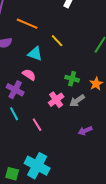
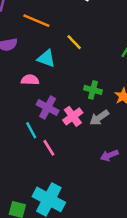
pink semicircle: (29, 75) -> (30, 80), moved, turned -32
purple cross: (15, 90) -> (48, 108), moved
cyan line: (14, 114) -> (31, 130), moved

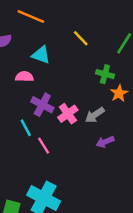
yellow line: (74, 42) -> (81, 38), moved
green cross: (93, 90) -> (105, 74), moved
purple arrow: (109, 155) -> (105, 142), moved

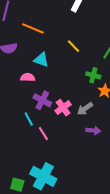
purple arrow: (105, 142) -> (93, 130), turned -152

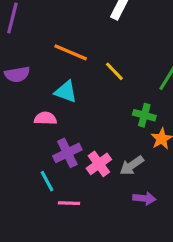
orange line: (33, 28) -> (71, 52), moved
purple cross: (42, 100) -> (67, 153), turned 36
pink line: (43, 134) -> (69, 203), turned -56

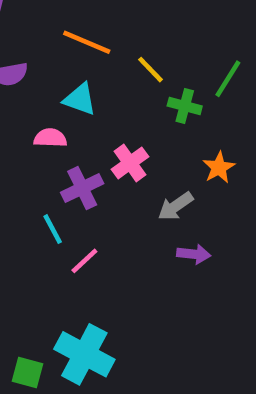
green cross: (144, 115) -> (185, 106), moved
pink cross: (99, 164) -> (130, 163), moved
pink line: (69, 203) -> (84, 261), turned -45

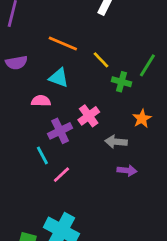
gray arrow: (176, 206) -> (116, 142), turned 40

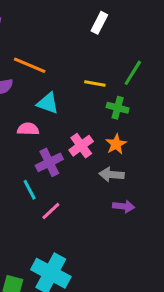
orange line: (63, 44) -> (30, 65), moved
yellow line: (101, 60) -> (95, 83), turned -36
green line: (147, 65) -> (133, 73), moved
orange star: (142, 119) -> (116, 144), moved

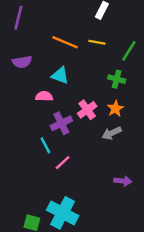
orange line: (30, 65) -> (65, 42), moved
yellow line: (95, 83) -> (97, 42), moved
gray arrow: (112, 175) -> (112, 133), turned -30
purple arrow: (124, 206) -> (123, 181), moved

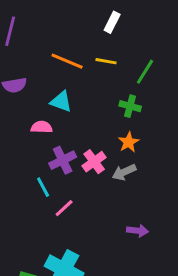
pink cross: (87, 110) -> (94, 162), moved

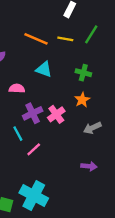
green line: (145, 72) -> (91, 34), moved
cyan triangle: (61, 102) -> (44, 69), moved
gray arrow: (124, 172) -> (92, 128), moved

